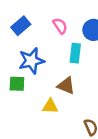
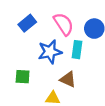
pink semicircle: (60, 26) -> (64, 24), size x1.5
blue star: (31, 61) -> (50, 52), moved

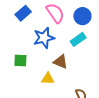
cyan rectangle: (77, 50) -> (78, 39), moved, turned 49

